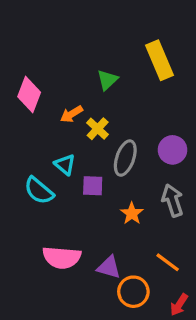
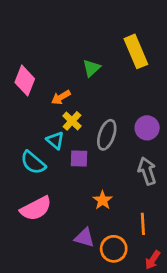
yellow cross: (98, 129) -> (72, 121), moved
orange star: (132, 213) -> (103, 200), moved
pink semicircle: (62, 257) -> (36, 209), moved, turned -32
orange line: (168, 262) -> (143, 224), turned 50
purple triangle: (109, 267) -> (85, 238), moved

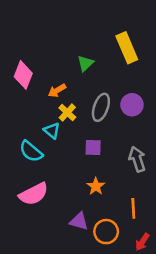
purple circle: (147, 128) -> (132, 105), moved
gray ellipse: (107, 135) -> (101, 107), moved
purple square: (79, 158) -> (93, 147), moved

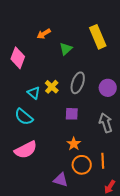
orange arrow: (57, 91) -> (44, 34), moved
purple circle: (132, 105) -> (108, 88), moved
cyan triangle: (52, 131) -> (34, 93), moved
purple triangle: (79, 221) -> (61, 180), moved
orange circle: (106, 232) -> (82, 165), moved

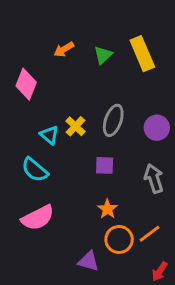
green triangle: (66, 49) -> (103, 55), moved
orange line: (103, 161) -> (150, 234), turned 56

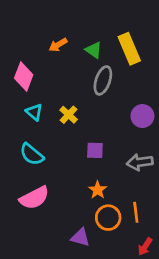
green triangle: (103, 55) -> (94, 50), turned -42
gray ellipse: (113, 120) -> (103, 80), moved
cyan triangle: (49, 135) -> (34, 112), moved
gray arrow: (154, 179) -> (140, 162), turned -80
orange line: (150, 234) -> (136, 212), turned -60

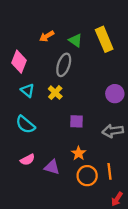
gray ellipse: (103, 80) -> (64, 65), moved
pink semicircle: (34, 198) -> (27, 160), size x0.6
purple triangle: (80, 237) -> (52, 167), moved

